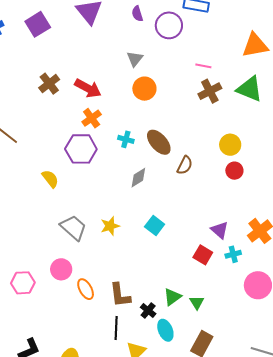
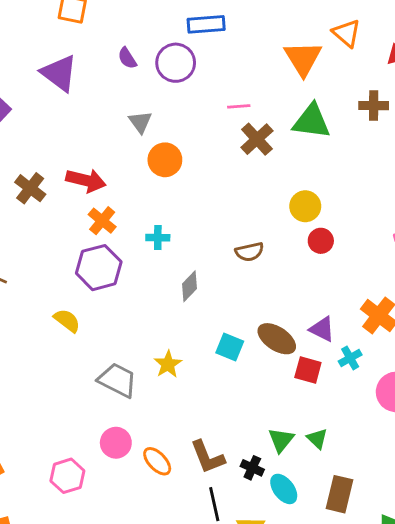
orange triangle: (255, 45) -> (303, 58), turned -36
brown ellipse: (159, 142) -> (277, 339), moved
brown semicircle: (185, 165) -> (249, 252), turned 66

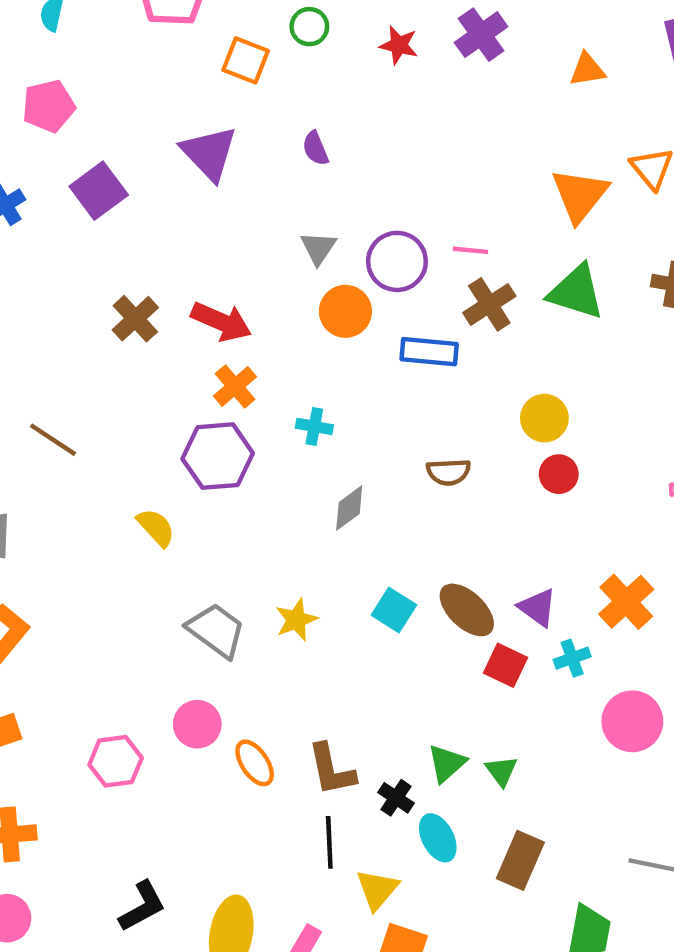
blue rectangle: (206, 24) -> (429, 352), moved
purple circle: (176, 63) -> (397, 261), moved

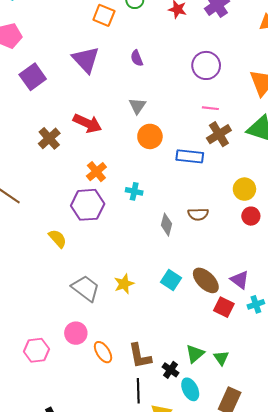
purple circle: (397, 261) -> (206, 65), moved
red arrow: (221, 322) -> (87, 123), moved
gray diamond: (349, 508) -> (167, 225), moved, turned -40

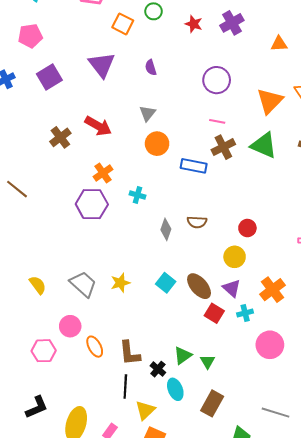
yellow circle: (244, 189) -> (235, 257), moved
yellow semicircle: (58, 239) -> (38, 285), moved
pink hexagon: (36, 350) -> (44, 351), moved

